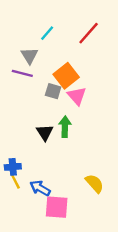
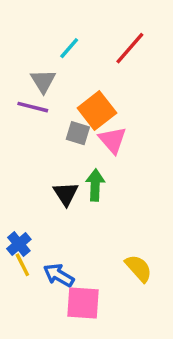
blue cross: (13, 167) -> (19, 244), turned -35

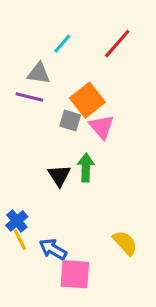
gray triangle: (43, 81) -> (39, 73), turned -50

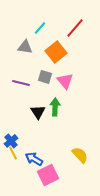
purple line: (29, 97) -> (21, 83), moved
orange square: (87, 100) -> (56, 52), moved
pink square: (75, 274) -> (48, 175), turned -30

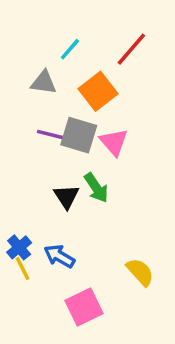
gray square: (45, 77) -> (79, 135), size x1.5
purple line: (21, 83) -> (52, 135), moved
green arrow: (55, 107) -> (96, 188), turned 144
blue arrow: (34, 159) -> (59, 256), moved

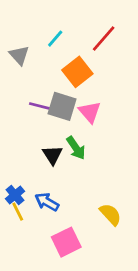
gray triangle: (44, 82) -> (19, 55), moved, turned 40

